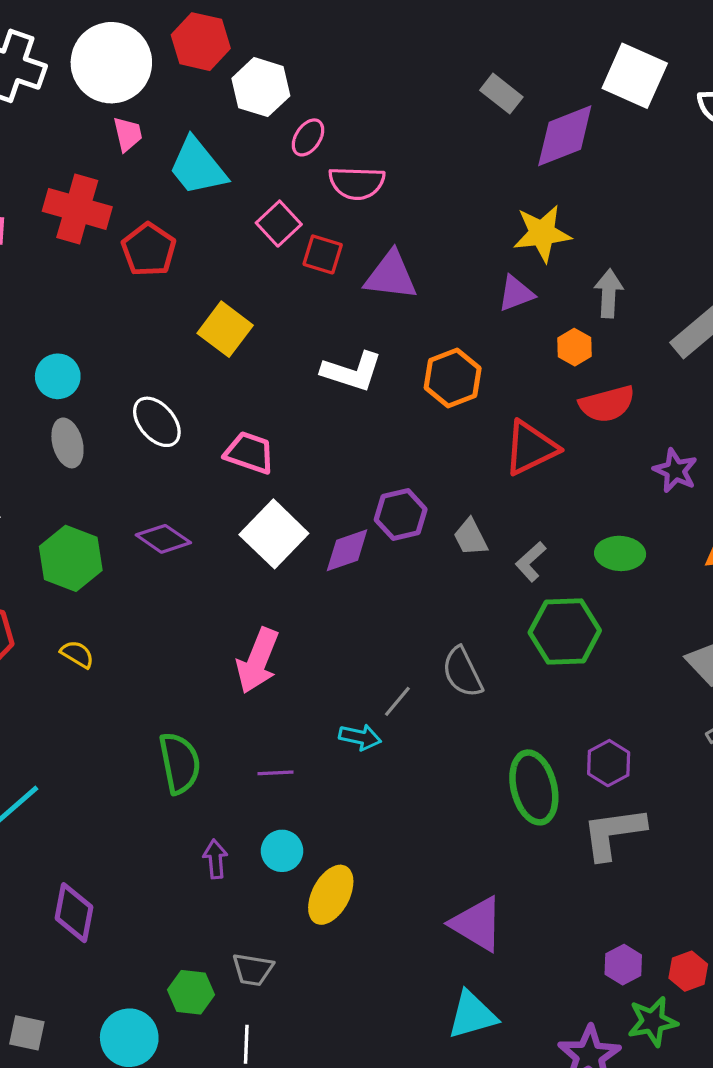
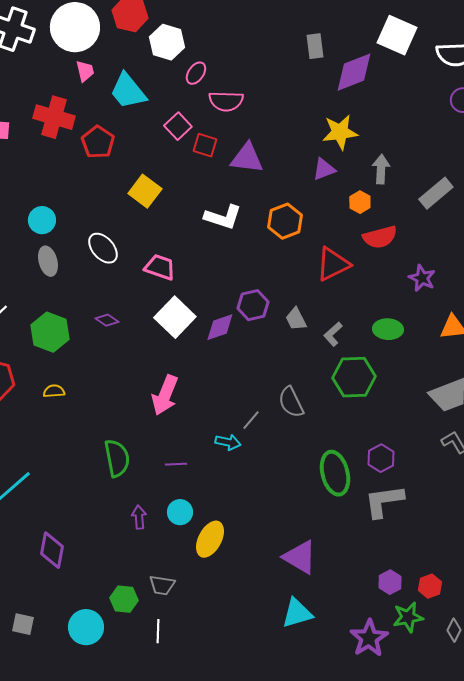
gray rectangle: (501, 94) -> (315, 46), turned 45
purple diamond: (163, 539) -> (107, 320), size x0.7
yellow semicircle: (77, 654) -> (54, 391), turned -35

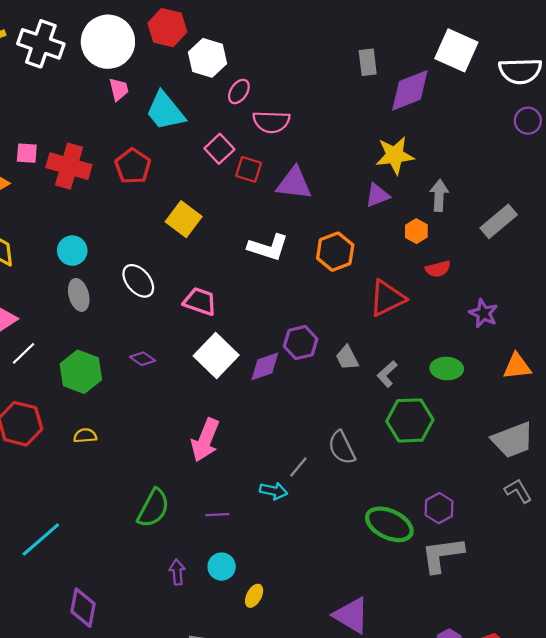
red cross: (54, 117) -> (69, 166), moved
red semicircle: (380, 237) -> (438, 269), size x0.7
green semicircle: (117, 458) -> (153, 508), turned 39
green ellipse: (335, 473) -> (389, 524), turned -51
yellow ellipse: (210, 539) -> (254, 596), size x0.6

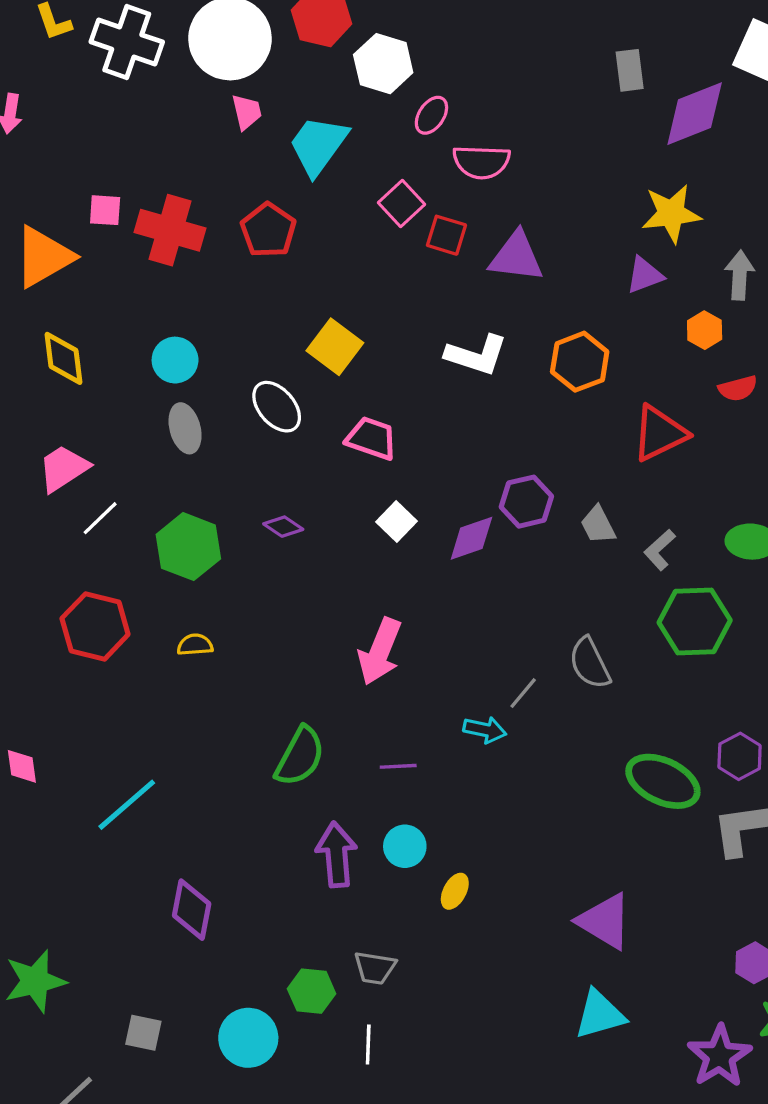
cyan trapezoid: (165, 111) -> (318, 145), turned 75
yellow square: (184, 219) -> (335, 347), moved
white square: (216, 356) -> (397, 522), size x0.6
purple arrow: (177, 572) -> (337, 855), size x1.6

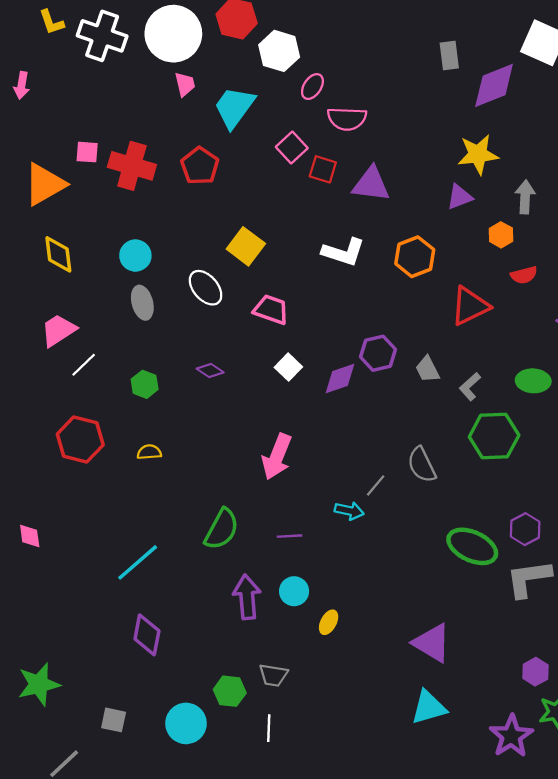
green hexagon: (188, 547) -> (145, 384), size x0.6
cyan line: (127, 805) -> (138, 562), moved

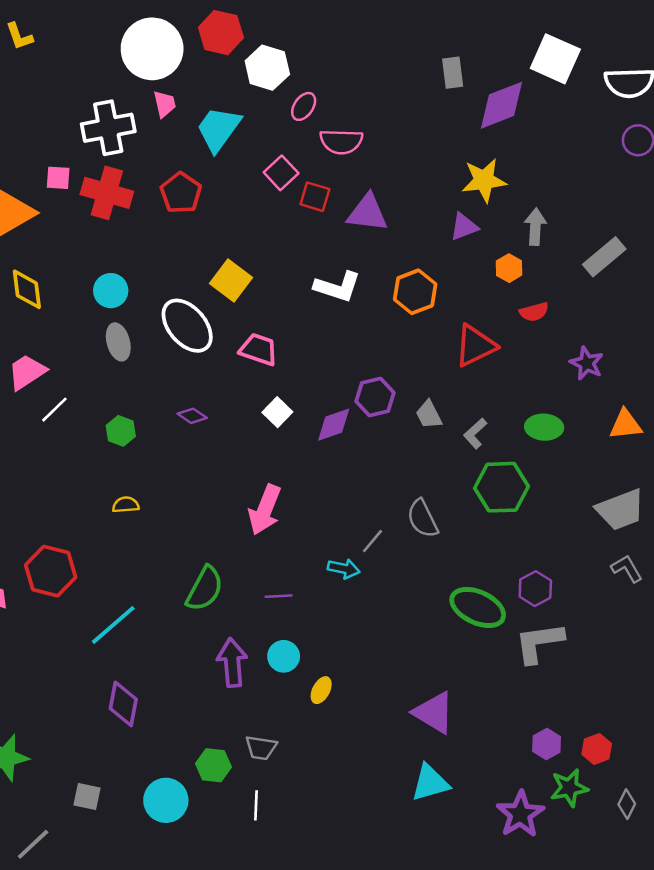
white cross: (102, 36) -> (108, 128), moved, turned -30
white ellipse: (206, 288) -> (187, 326), size x1.4
red hexagon: (80, 439) -> (51, 571), moved

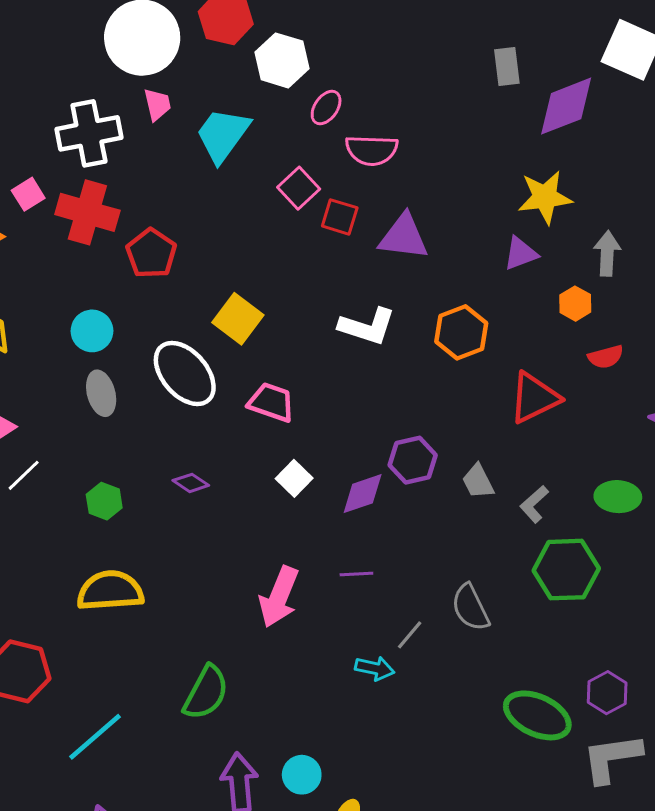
pink square: (58, 178) -> (28, 194), turned -36
red pentagon: (181, 193) -> (151, 253), moved
yellow semicircle: (126, 505) -> (110, 591), size x2.0
purple line: (279, 596) -> (356, 574), moved

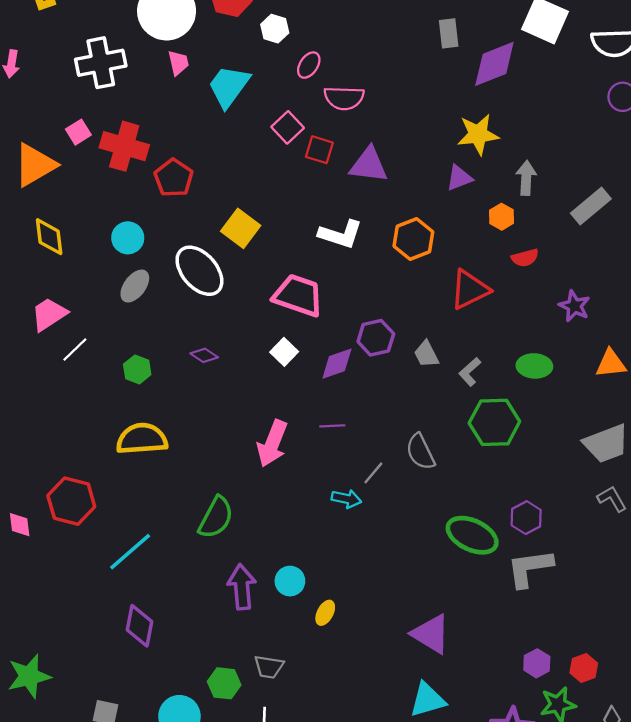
white hexagon: (282, 60) -> (275, 29), size x0.7
white cross: (89, 133) -> (101, 63), moved
gray ellipse: (101, 393) -> (135, 286), turned 52
pink trapezoid: (271, 402) -> (298, 295), moved, size x1.4

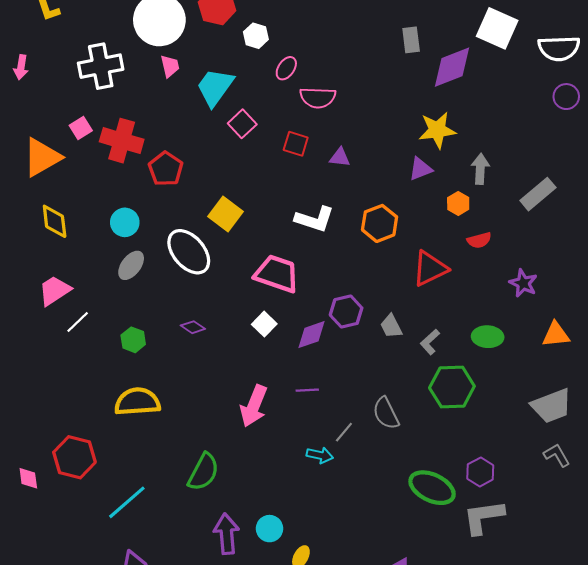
pink square: (288, 127) -> (242, 124), moved
purple triangle: (369, 165) -> (340, 157), size x0.6

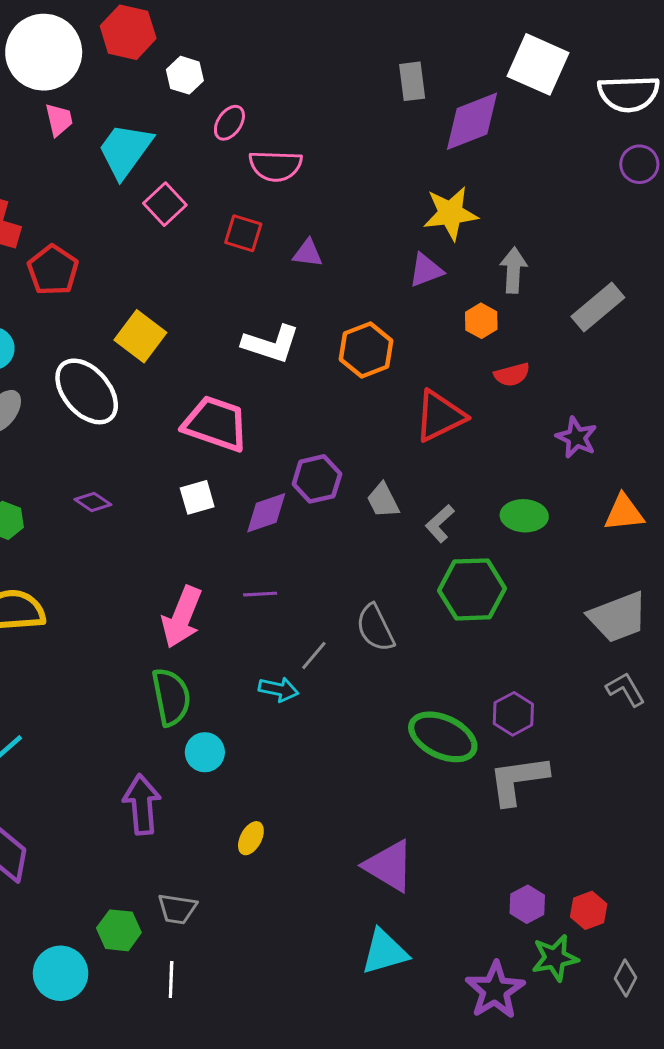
white square: (264, 324) -> (197, 497), turned 30
green semicircle: (203, 472) -> (171, 697), moved, turned -39
cyan circle: (269, 529) -> (205, 752), moved

